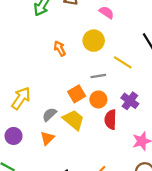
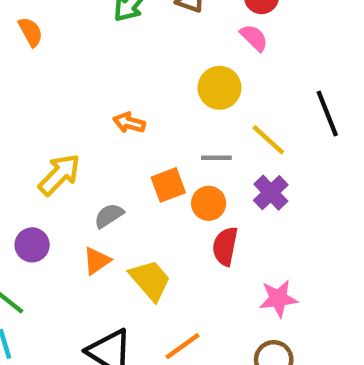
orange arrow: (60, 48) -> (129, 123), moved, turned -56
purple cross: (130, 101) -> (271, 193), moved
yellow trapezoid: (74, 120) -> (150, 280), moved

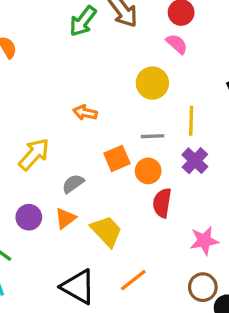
yellow line: (268, 140) -> (191, 121), turned 52
purple circle: (32, 245) -> (29, 217), moved

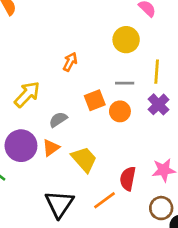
orange arrow: (85, 113) -> (70, 62), turned 102
red semicircle: (162, 203) -> (128, 179), moved
purple circle: (29, 217) -> (21, 146), size x1.5
black triangle: (78, 287) -> (59, 204), turned 32

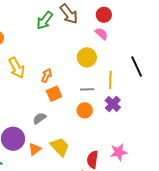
yellow arrow: (27, 94) -> (17, 68), moved, turned 110
orange square: (95, 100) -> (54, 94), moved
orange triangle: (51, 148) -> (35, 149), moved

